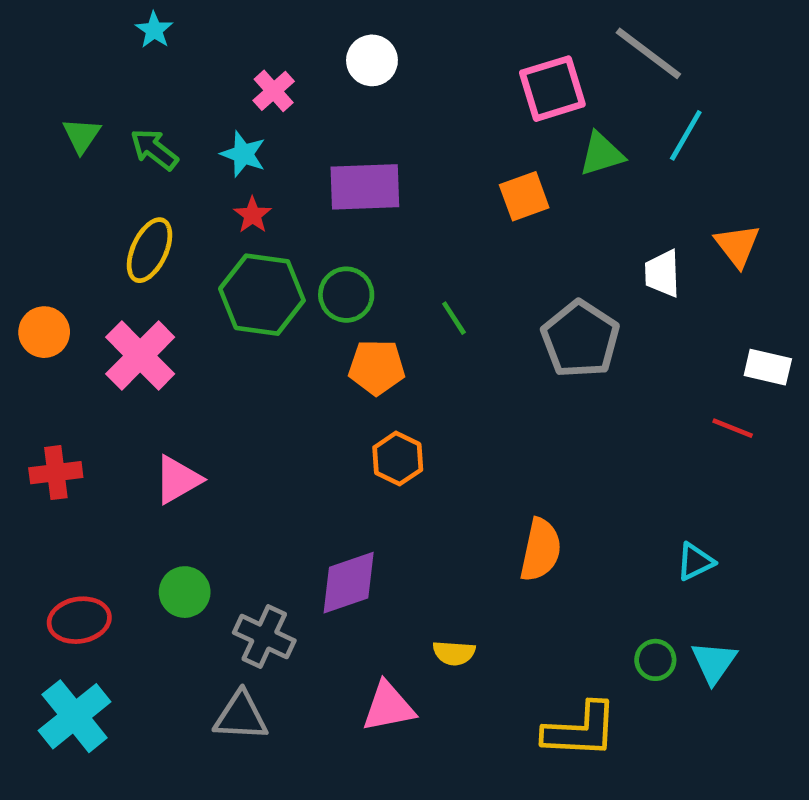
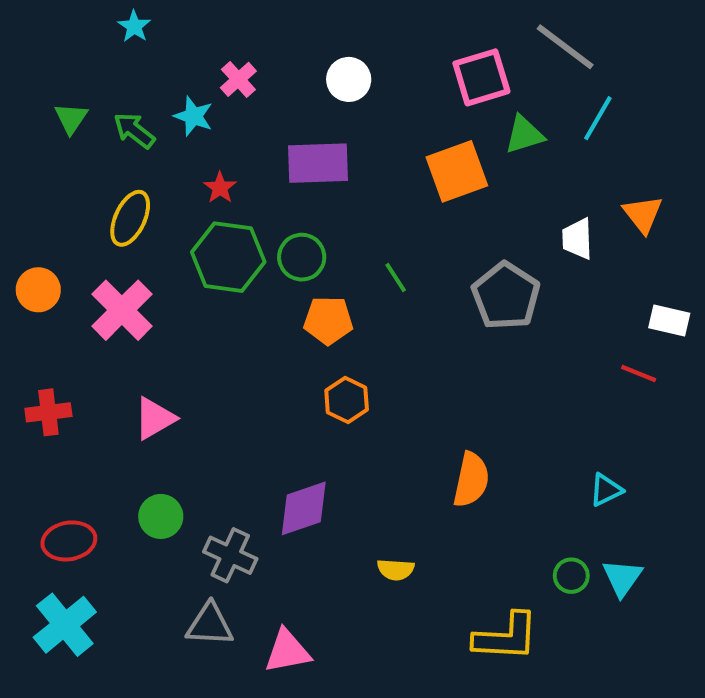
white circle: (372, 60) -> (349, 79), moved
cyan star: (243, 154) -> (193, 116), moved
orange square: (524, 196) -> (457, 171), size x1.4
pink triangle: (388, 707) -> (287, 651), moved

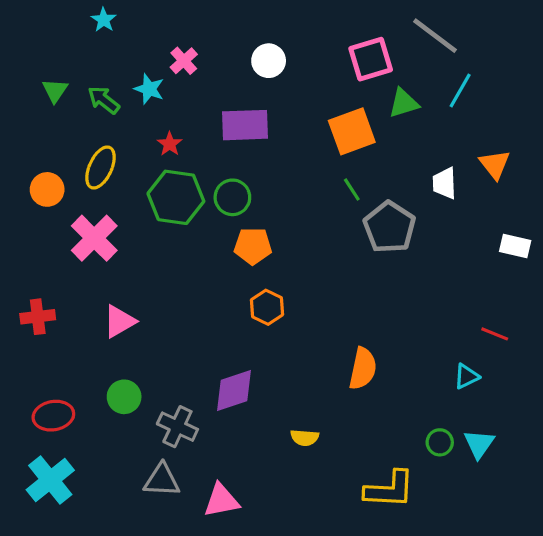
green line: (396, 278) -> (352, 189), moved
orange circle: (38, 290) -> (47, 189), moved
red line: (639, 374) -> (495, 334), moved

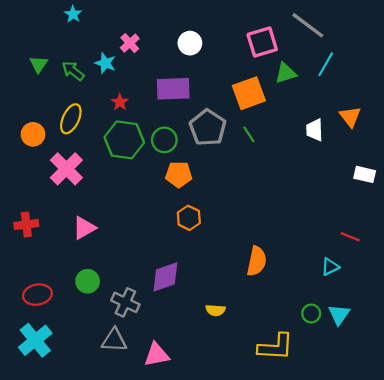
gray pentagon: (389, 227) -> (208, 128), moved

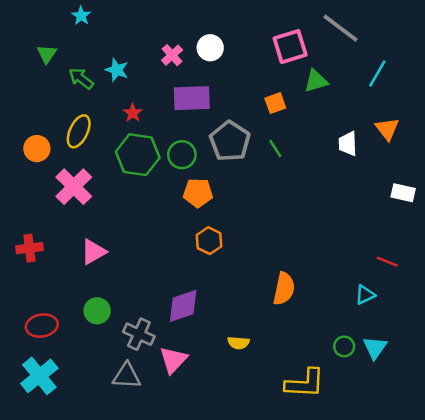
pink cross: (130, 43) -> (172, 55), moved
green triangle: (39, 64) -> (47, 54), moved
cyan line: (326, 64) -> (377, 74), moved
orange square: (249, 93) -> (275, 103), size x0.6
pink triangle: (157, 355) -> (173, 360), moved, turned -36

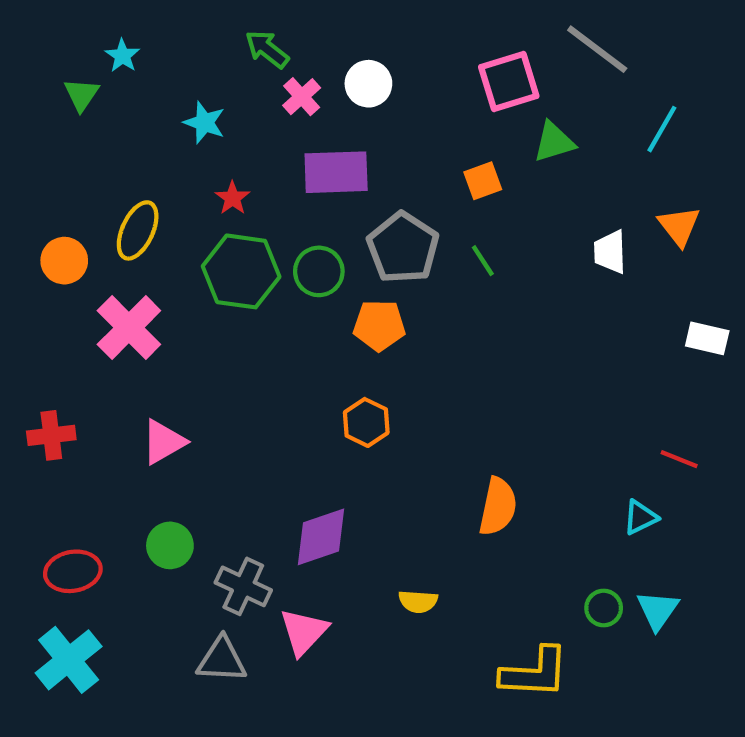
cyan star: (81, 16) -> (122, 56), moved
green arrow: (81, 78) -> (267, 49), moved
orange pentagon: (198, 193) -> (379, 325), moved

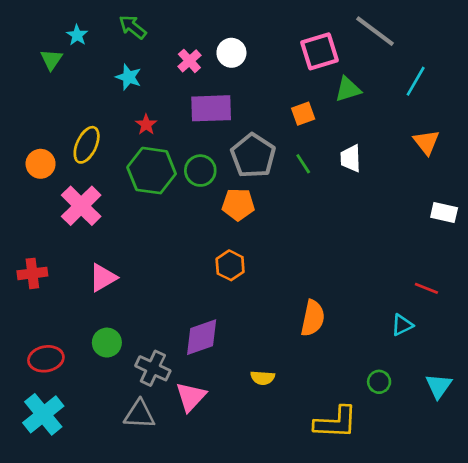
green arrow: (267, 49) -> (133, 27), moved
white trapezoid: (610, 252) -> (351, 158), moved
cyan triangle: (658, 610) -> (439, 386), moved

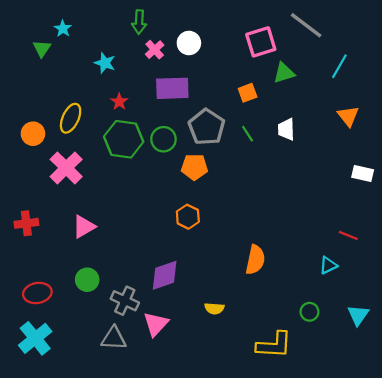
green arrow: (133, 27) -> (139, 22), moved, turned -125

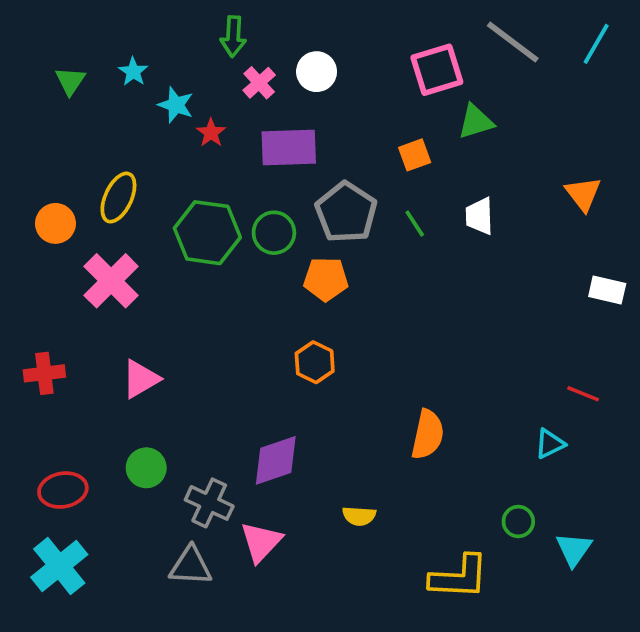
cyan star: (63, 29) -> (133, 72), moved
cyan line: (339, 66) -> (596, 44), moved
red star: (119, 102) -> (211, 133), moved
cyan triangle: (358, 315) -> (574, 549), moved

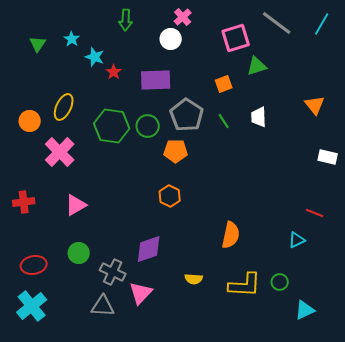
pink cross: (259, 83) -> (183, 17), moved
cyan triangle: (574, 549) -> (305, 310), moved, turned 30
yellow L-shape: (459, 577) -> (245, 285), moved

